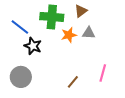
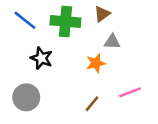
blue line: (20, 27) -> (25, 20), moved
orange star: (69, 35) -> (96, 63), moved
pink line: (103, 73) -> (130, 92), turned 54

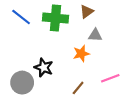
black star: (41, 58) -> (44, 68), moved

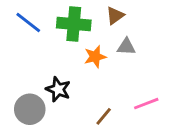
orange star: (81, 54) -> (95, 57), moved

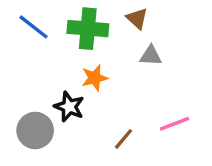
brown triangle: (115, 15) -> (137, 18), turned -42
orange star: (95, 57) -> (95, 78), moved

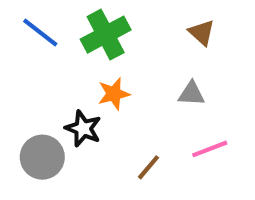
brown triangle: (137, 18) -> (202, 33), moved
green cross: (88, 29) -> (106, 35), turned -33
gray triangle: (151, 56) -> (191, 94), moved

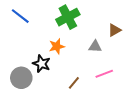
brown triangle: (202, 33) -> (114, 30), moved, turned 48
green cross: (106, 35) -> (68, 17), moved

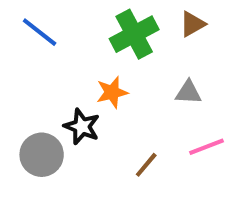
brown triangle: (114, 30) -> (192, 24), moved

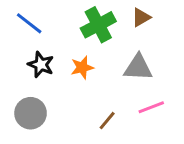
gray triangle: (188, 92) -> (138, 68), size x1.5
black star: (82, 127) -> (41, 65), moved

